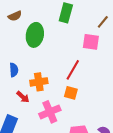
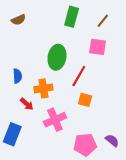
brown line: (103, 22) -> (103, 21), moved
green ellipse: (35, 35) -> (57, 57), moved
orange square: (71, 93) -> (85, 100), moved

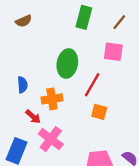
pink cross: (55, 120) -> (51, 139), moved, turned -30

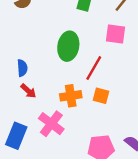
orange cross: (52, 99) -> (71, 96), moved
red arrow: (33, 117) -> (28, 91), moved

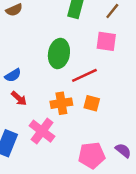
blue semicircle: (22, 68) -> (13, 75), turned 63
red line: (94, 68) -> (84, 75), turned 35

